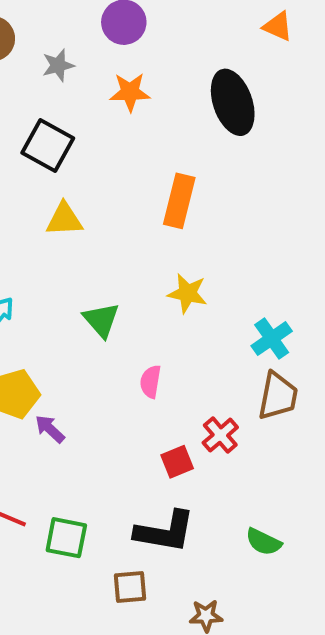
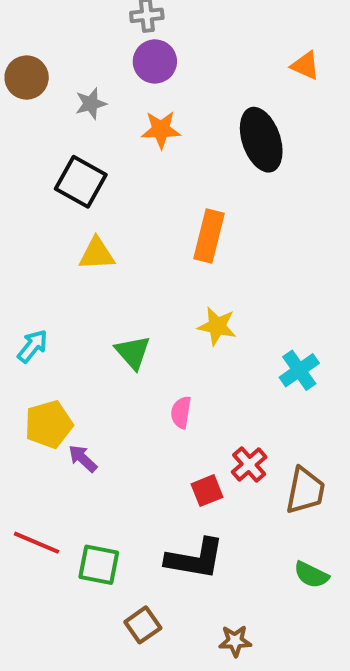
brown trapezoid: (278, 396) -> (305, 491), moved
green semicircle: (263, 542) -> (311, 575), moved
brown square: (130, 587) -> (143, 625), moved, turned -30

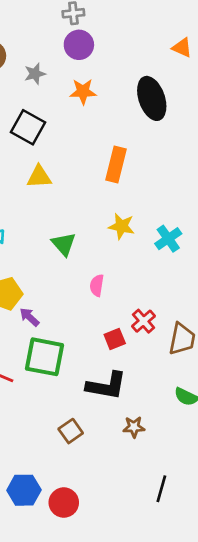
cyan cross: (299, 370) -> (168, 239), moved
green square: (99, 565) -> (45, 357), moved, size x1.4
brown star: (235, 641) -> (134, 427), moved

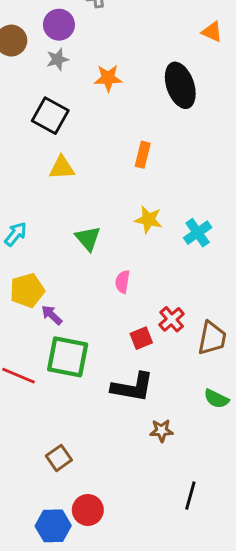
purple circle: (79, 45) -> (59, 25), moved
orange rectangle: (116, 164) -> (143, 155), size x0.7
brown square: (71, 431) -> (59, 458), moved
blue hexagon: (24, 490) -> (53, 526), moved

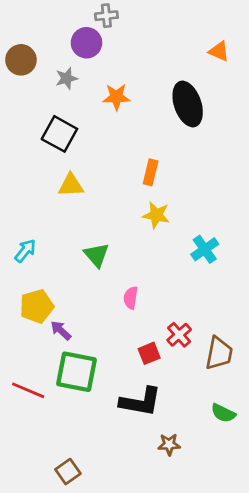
purple circle: (59, 25) -> (86, 43), moved
yellow star: (148, 220) -> (156, 215), moved

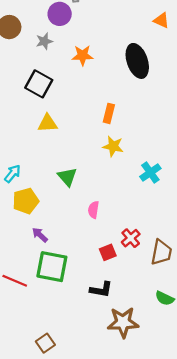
yellow pentagon: (37, 306) -> (26, 201), moved
black L-shape: (141, 402) -> (101, 290), size x0.7
brown star: (169, 444) -> (123, 322), size x1.8

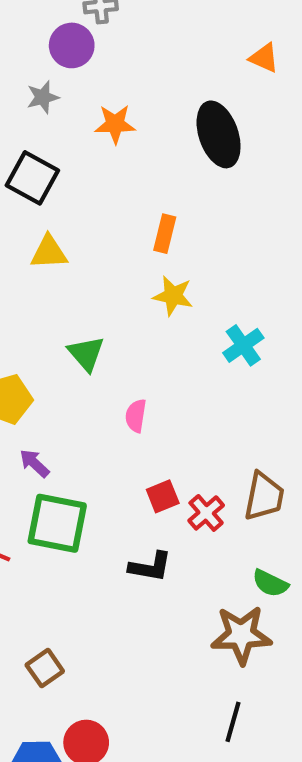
red cross: (131, 238) -> (206, 513), moved
brown star: (123, 322) -> (241, 635), moved

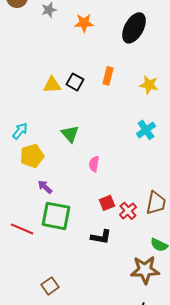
black ellipse: (219, 134) -> (134, 28), turned 48
black square: (32, 178) -> (75, 82), moved, size x0.7
yellow star: (173, 296) -> (149, 85), moved

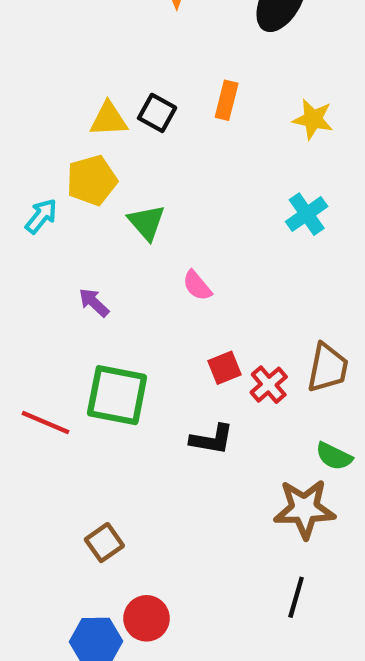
yellow pentagon: (32, 156) -> (92, 180), moved
pink semicircle: (94, 164) -> (197, 286), turned -49
purple arrow: (45, 187) -> (94, 302), moved

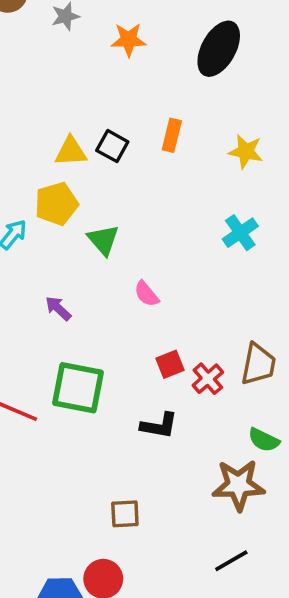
brown square: (104, 543) -> (125, 514), moved, turned 32
black line: (296, 597) -> (231, 561), turned 44

